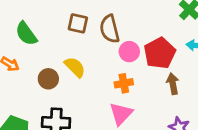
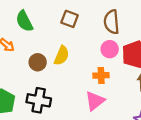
brown semicircle: (110, 29) -> (112, 22), moved
yellow semicircle: (75, 67) -> (62, 56), turned 60

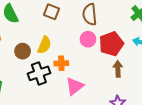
orange cross: (101, 75) -> (61, 63), moved
black cross: (39, 100) -> (39, 73), moved, turned -30

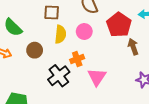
pink circle: (88, 39) -> (84, 31), moved
yellow semicircle: (44, 45) -> (60, 34), moved
brown circle: (23, 51) -> (35, 50), moved

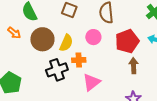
yellow semicircle: (60, 34) -> (66, 43), moved
brown circle: (35, 50) -> (42, 39), size x1.5

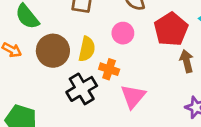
orange cross: (79, 60) -> (109, 69), turned 32

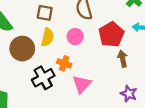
yellow semicircle: (87, 49) -> (47, 37), moved

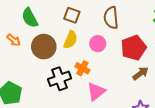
brown arrow: (123, 59) -> (141, 73), turned 56

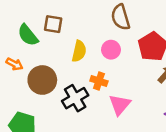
brown square: (72, 15) -> (53, 24), moved
brown circle: (44, 47) -> (42, 80), moved

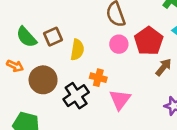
brown square: (53, 24) -> (53, 37), moved, turned -30
pink circle: (111, 50) -> (119, 44), moved

